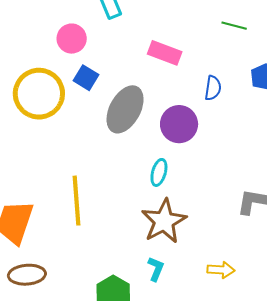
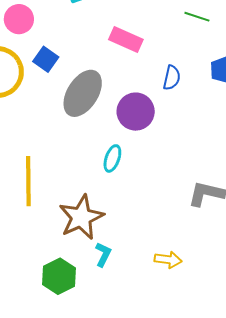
pink circle: (72, 39) -> (19, 19), moved
brown star: (164, 221) -> (81, 217), moved

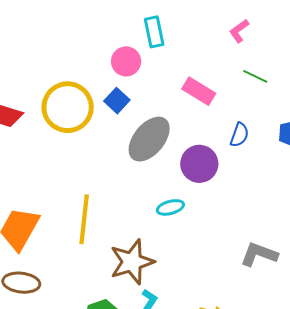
green line: (197, 17) -> (255, 76), moved
pink circle: (19, 19) -> (126, 61), moved
cyan ellipse: (112, 158) -> (170, 207), turned 48

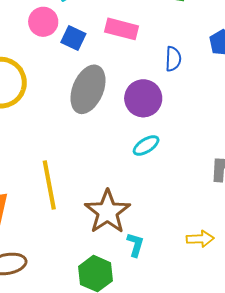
blue square: (117, 101) -> (73, 38), moved
cyan ellipse: (170, 207) -> (146, 145), moved

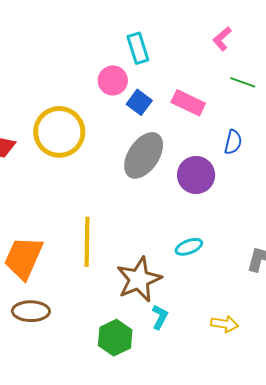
cyan ellipse: (146, 145) -> (189, 247), moved

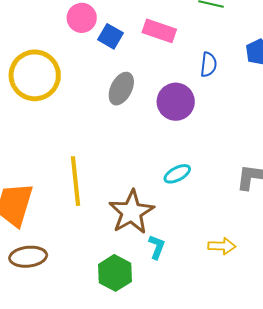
gray ellipse: (144, 155) -> (121, 89), size x0.7

